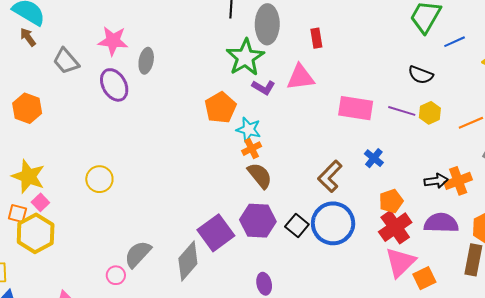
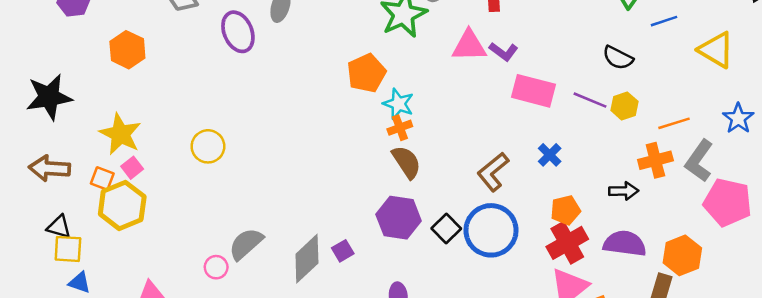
purple L-shape: (263, 87) -> (504, 52), moved
orange cross: (458, 181) -> (655, 160), moved
purple square: (216, 233) -> (343, 251), moved, size x0.5

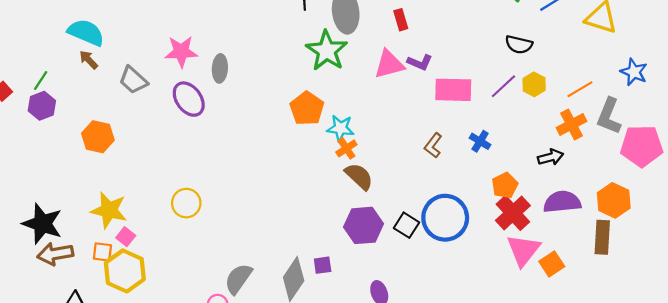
black star: (49, 97) -> (42, 224), moved, turned -30
purple line: (590, 100) -> (503, 86), turned -52
brown L-shape: (493, 172) -> (433, 145), moved, size x0.7
purple square: (343, 251) -> (323, 265), turned 36

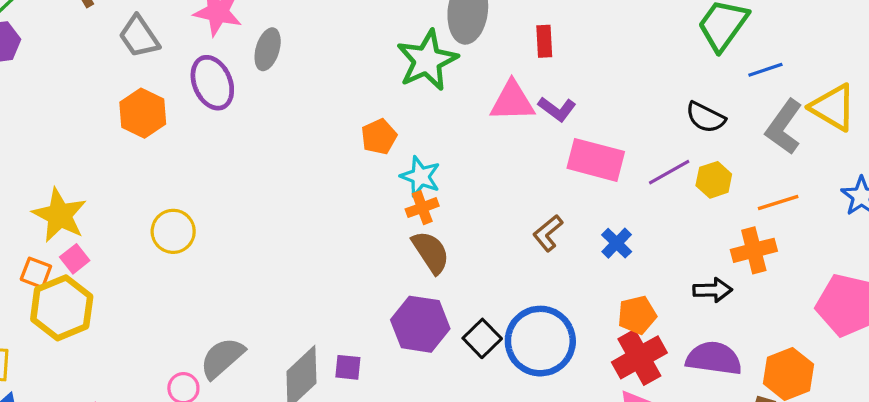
orange pentagon: (307, 108) -> (379, 137), size x0.7
gray L-shape: (609, 116) -> (784, 127), moved
orange hexagon: (98, 137) -> (143, 113), moved

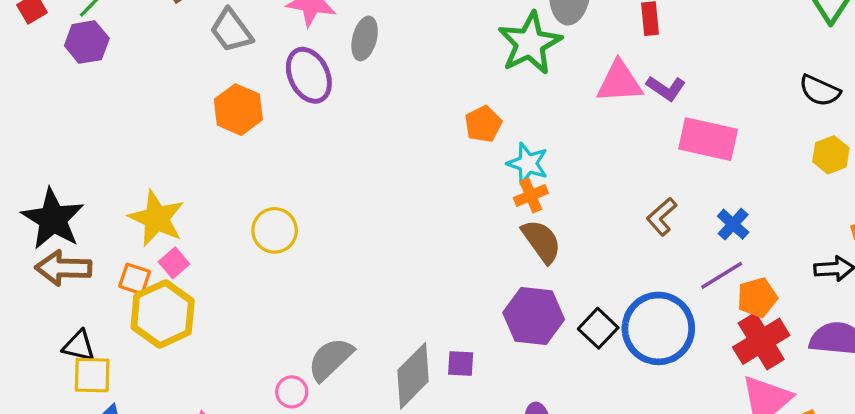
purple line: (669, 172) -> (722, 275), moved

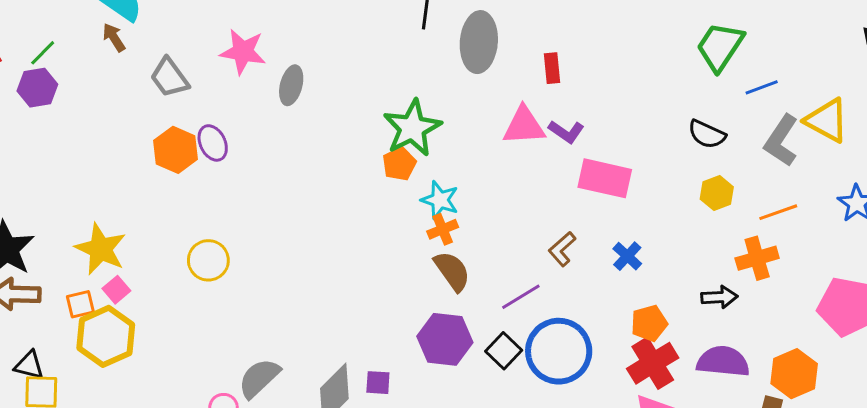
green star: (530, 43) -> (412, 128), moved
purple ellipse: (309, 75) -> (213, 143), moved, size x0.7
purple line: (722, 275) -> (521, 297), moved
orange square: (135, 279) -> (80, 304), turned -32

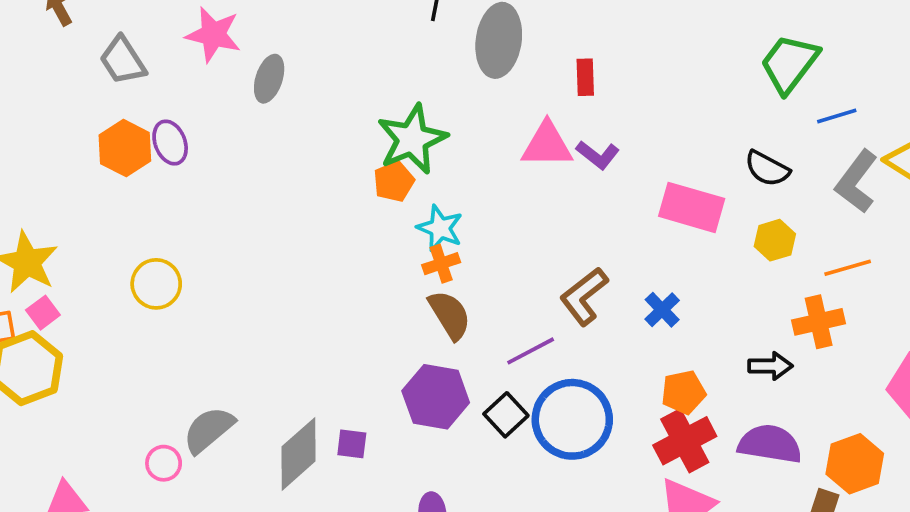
pink rectangle: (605, 178) -> (692, 207), moved
brown L-shape: (562, 249) -> (584, 296), size x1.4

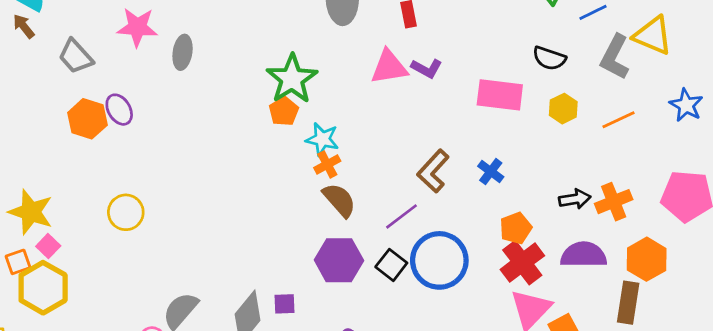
orange cross: (819, 322) -> (614, 202), moved

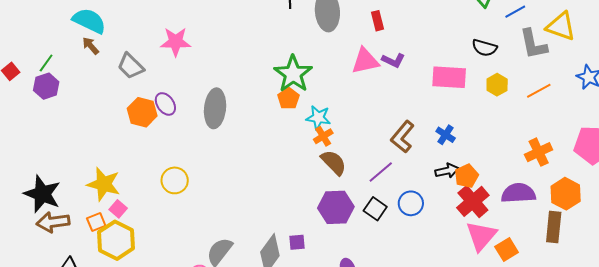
gray ellipse: (183, 52) -> (215, 108), moved, size x1.5
gray L-shape: (615, 57) -> (533, 44), turned -36
black arrow: (575, 199) -> (447, 171), moved
blue circle: (439, 260) -> (411, 203), size x0.6

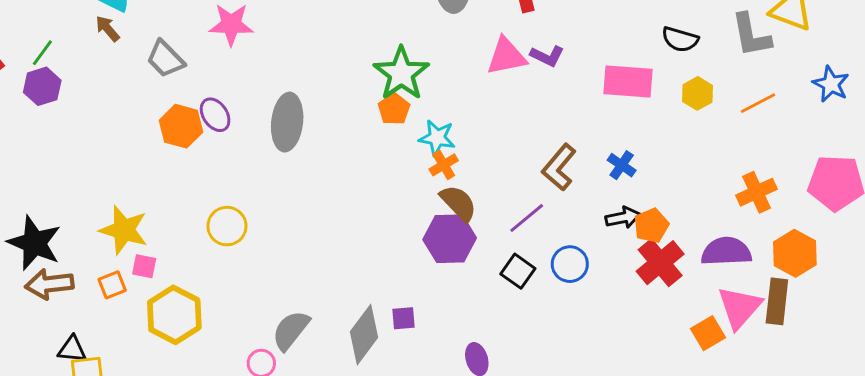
purple hexagon: (336, 207) -> (450, 239), moved
pink square: (118, 209) -> (144, 266), turned -30
pink triangle: (481, 236) -> (739, 307), moved
yellow hexagon: (116, 240) -> (174, 315), moved

